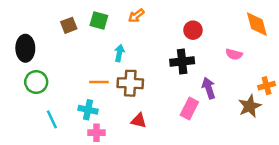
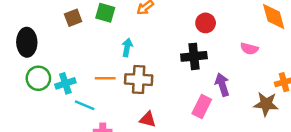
brown star: (250, 106) -> (266, 104), turned 30
cyan cross: (88, 110) -> (65, 83), moved, turned -30
cyan line: (52, 119) -> (85, 105), moved, turned -42

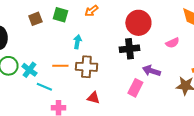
red circle: (206, 23) -> (138, 23), size x1.6
pink semicircle: (249, 49) -> (172, 43), turned -40
cyan cross: (65, 83) -> (29, 70), turned -35
purple arrow: (222, 85) -> (151, 71), turned -54

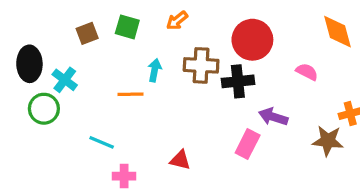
pink semicircle: (172, 43) -> (307, 72), turned -128
orange line: (60, 66) -> (131, 94), moved
brown cross: (86, 67) -> (201, 65), moved
cyan cross: (29, 70) -> (65, 80), moved

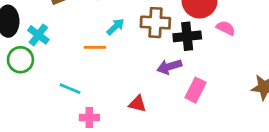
cyan arrow: (155, 70) -> (116, 27), turned 36
pink semicircle: (307, 72) -> (226, 28), moved
purple arrow: (273, 117) -> (169, 67), moved, turned -35

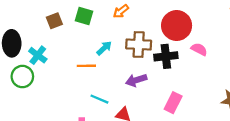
purple arrow: (169, 67) -> (136, 80), moved
cyan line: (70, 89) -> (99, 99), moved

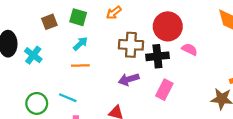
cyan arrow: (104, 48) -> (80, 44), moved
green circle: (22, 77) -> (37, 103), moved
cyan line: (99, 99) -> (68, 98), moved
pink rectangle: (173, 103) -> (164, 90), moved

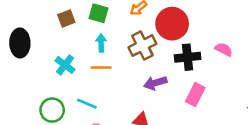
red circle: (168, 26) -> (172, 24), moved
cyan arrow: (80, 44) -> (101, 43), turned -49
brown cross: (131, 45) -> (142, 46), moved, turned -30
cyan cross: (33, 55) -> (65, 65), moved

